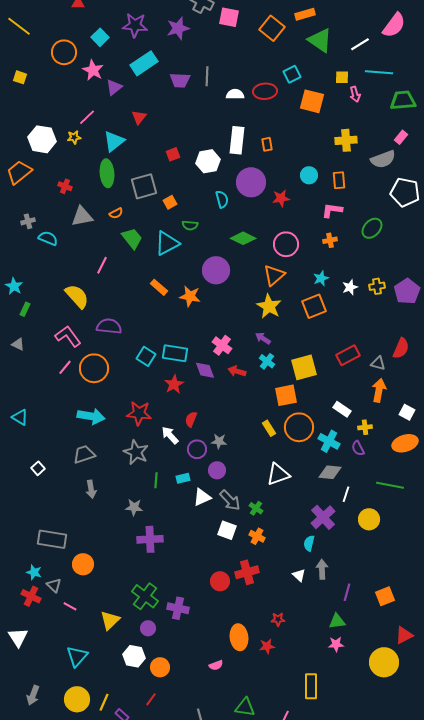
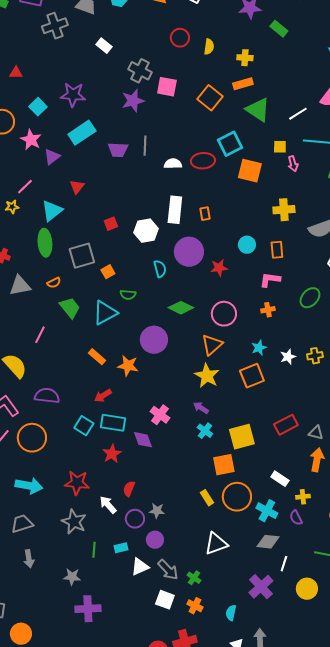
purple star: (178, 28) -> (133, 101), moved
cyan square: (292, 74) -> (230, 144), size x1.4
red arrow: (237, 371) -> (103, 396), moved, turned -48
cyan semicircle: (309, 543) -> (231, 613), moved

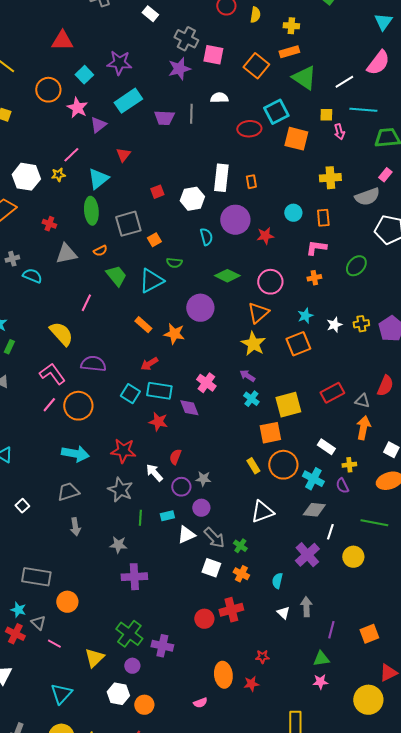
red triangle: (16, 73) -> (62, 41), size x1.6
white semicircle: (173, 164) -> (219, 98), moved
red star: (112, 454) -> (158, 422), turned -30

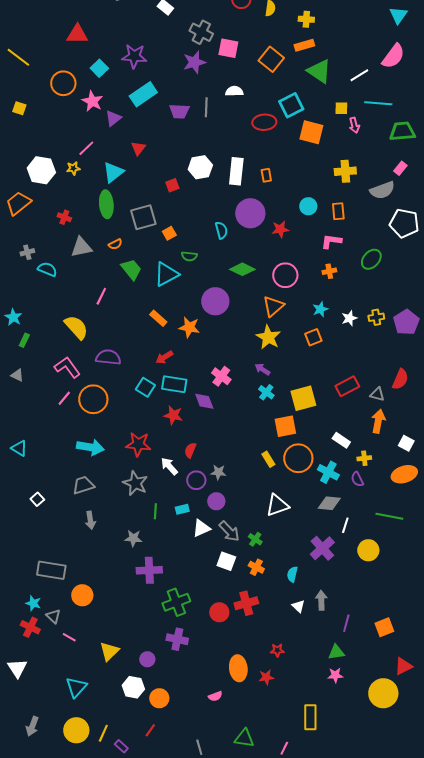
white hexagon: (192, 199) -> (200, 167), moved
orange square: (298, 344) -> (313, 337), size x0.7
green cross: (129, 634) -> (176, 602), moved, turned 32

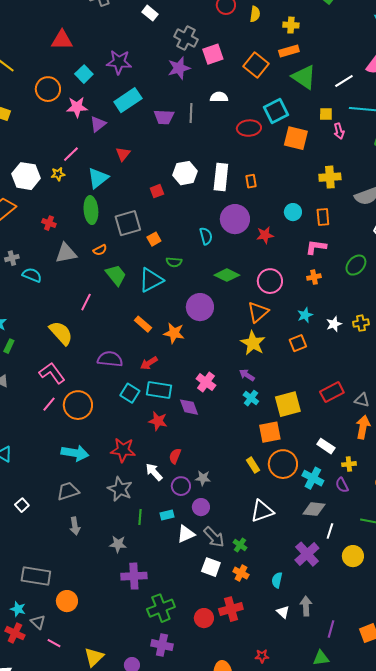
pink square: (228, 48) -> (213, 54), turned -30
pink star: (92, 101) -> (77, 107), turned -30
purple semicircle: (108, 357) -> (110, 359), moved

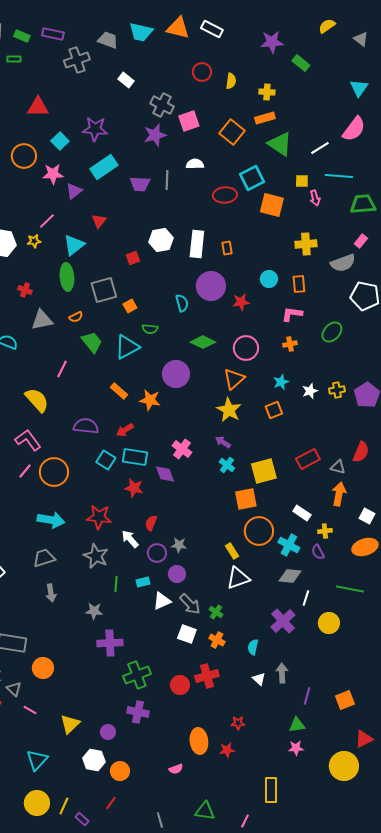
yellow rectangle: (253, 465) -> (232, 551), moved

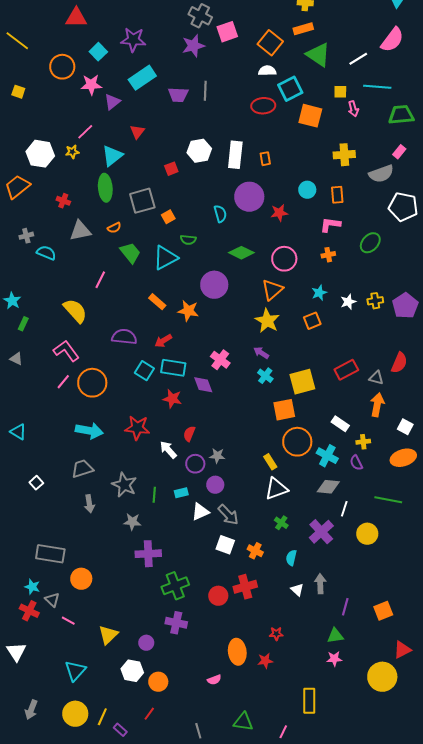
white semicircle: (195, 164) -> (267, 71), moved
gray star: (96, 556) -> (124, 485), moved
green cross: (216, 612) -> (281, 523), moved

